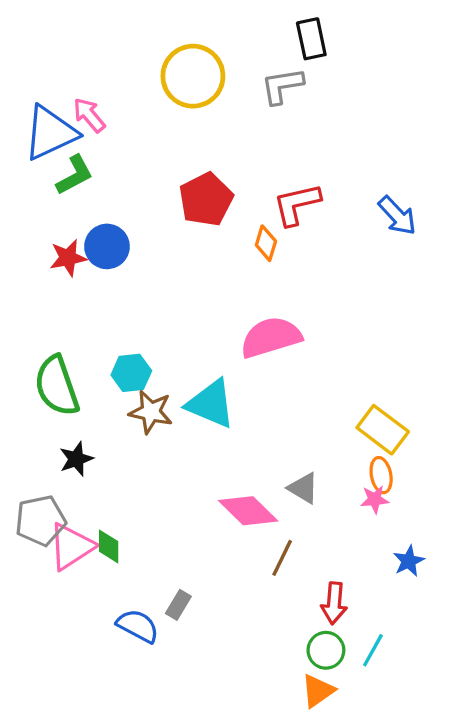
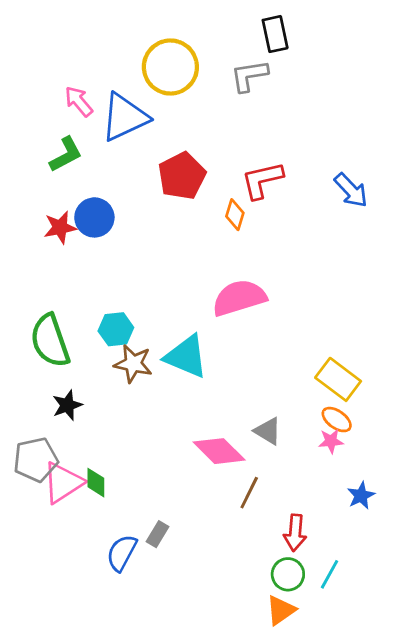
blue triangle: (50, 133) -> (125, 117), moved
orange ellipse: (381, 475) -> (337, 420), turned -44
blue semicircle: (138, 626) -> (122, 553), turned -90

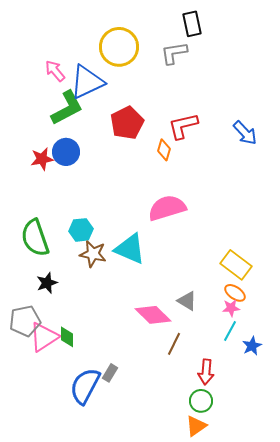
green L-shape: (66, 154) -> (67, 108), moved, size x1.4
blue semicircle: (122, 553) -> (85, 386), size x1.4
cyan line: (329, 574) -> (230, 331), moved

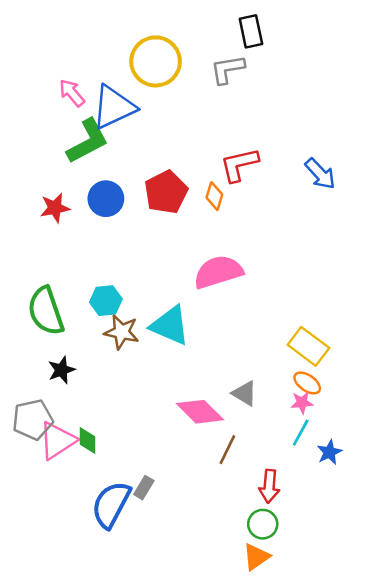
red pentagon: (127, 123) -> (166, 192), moved
blue circle: (66, 152) -> (106, 199), moved

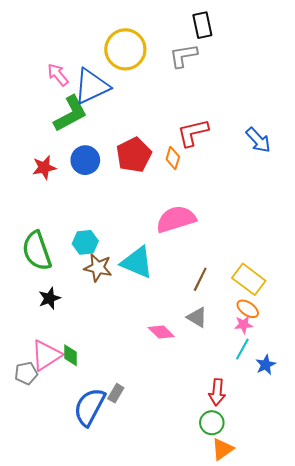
pink diamond: (200, 412) -> (161, 332), size x0.7
gray pentagon: (33, 420) -> (26, 373), moved, size x0.7
brown line: (227, 450) -> (200, 279), moved
orange triangle: (256, 557) -> (222, 449), moved

